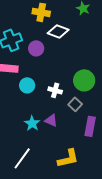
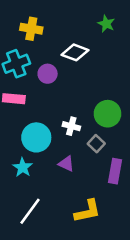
yellow cross: (41, 12) -> (31, 29), moved
cyan circle: (27, 85) -> (36, 137), moved, size x1.5
cyan star: (32, 123) -> (23, 167), moved

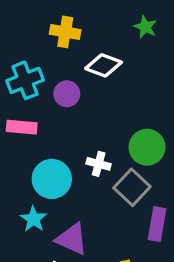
yellow cross: (31, 29) -> (65, 32), moved
gray square: (96, 144) -> (132, 187), size x1.5
purple triangle: (66, 164) -> (72, 239), moved, size x1.5

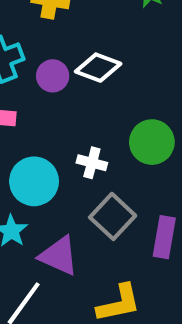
white diamond: (104, 65) -> (98, 68), moved
gray square: (132, 187) -> (113, 216), moved

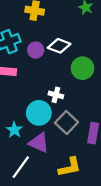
green circle: (152, 142) -> (82, 68), moved
cyan circle: (34, 181) -> (39, 113), moved

